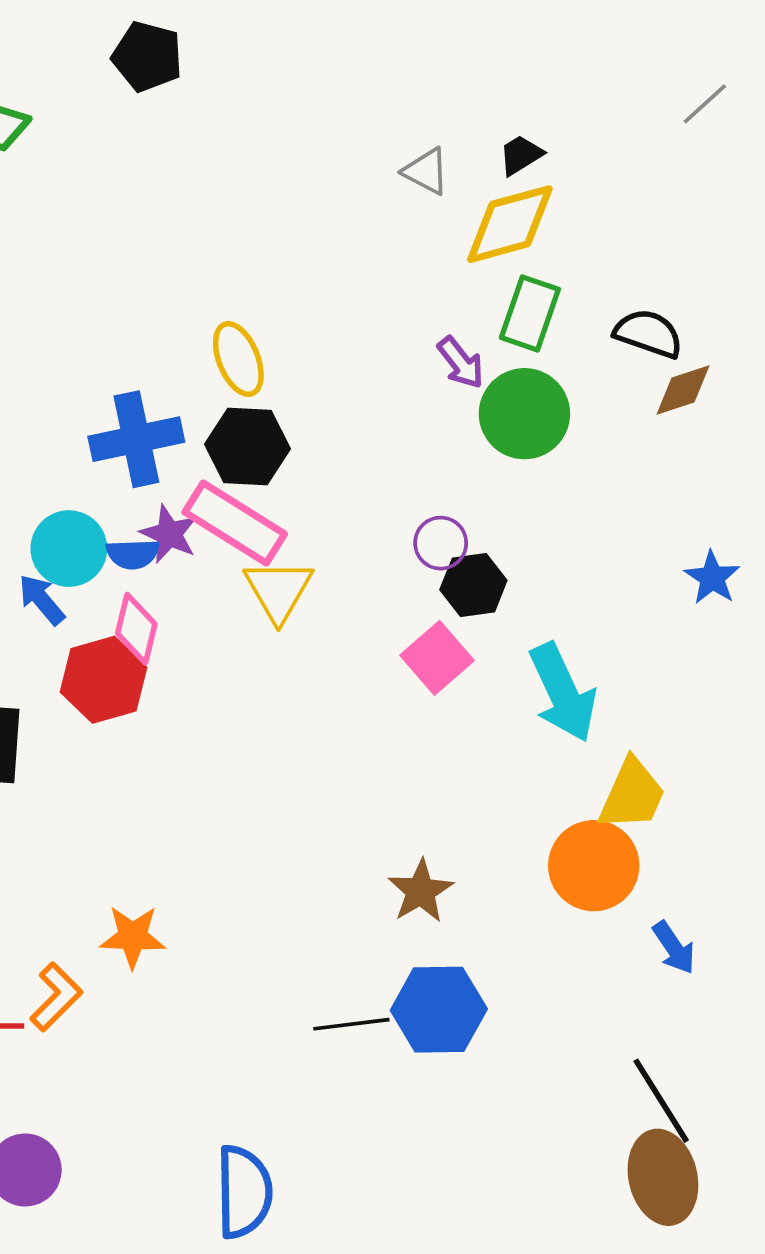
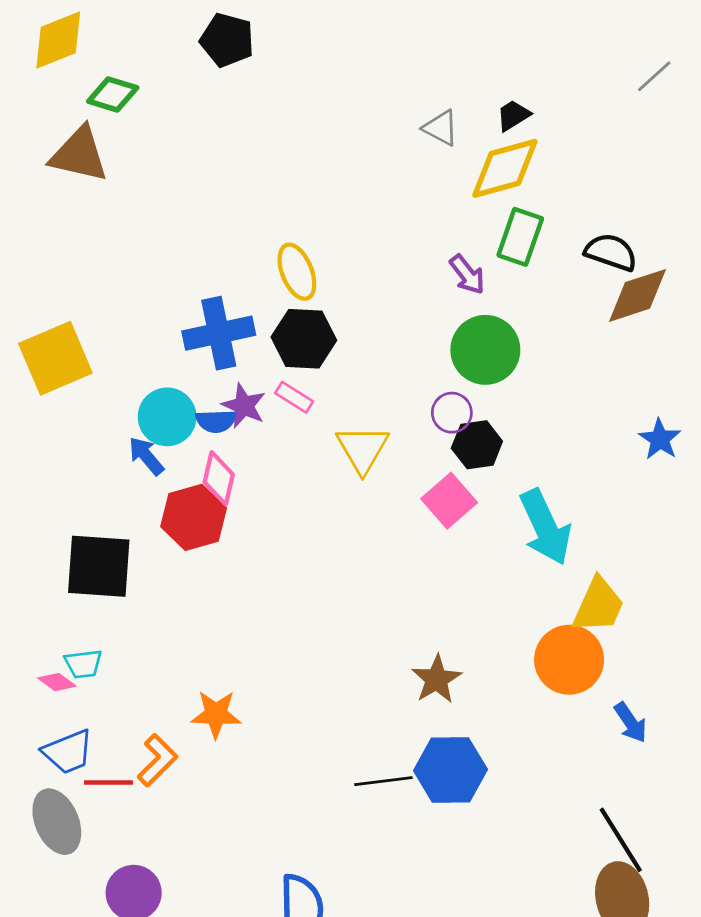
brown diamond: (683, 390) -> (637, 295), size x1.4
green circle: (524, 414) -> (485, 350), moved
pink rectangle: (235, 523) -> (294, 397), size x0.5
yellow triangle: (278, 590) -> (363, 449), moved

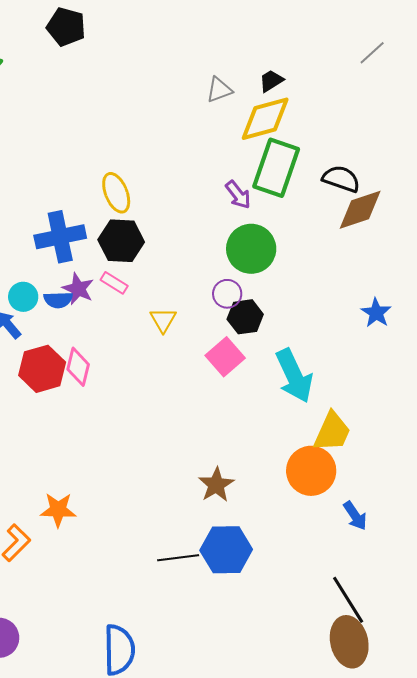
gray triangle: (441, 128) -> (219, 90), turned -48
green rectangle: (520, 237) -> (276, 168), size x1.4
cyan circle: (167, 417) -> (23, 297), size x0.7
yellow triangle: (363, 449) -> (163, 320), size x0.7
pink diamond: (219, 478) -> (78, 367), moved

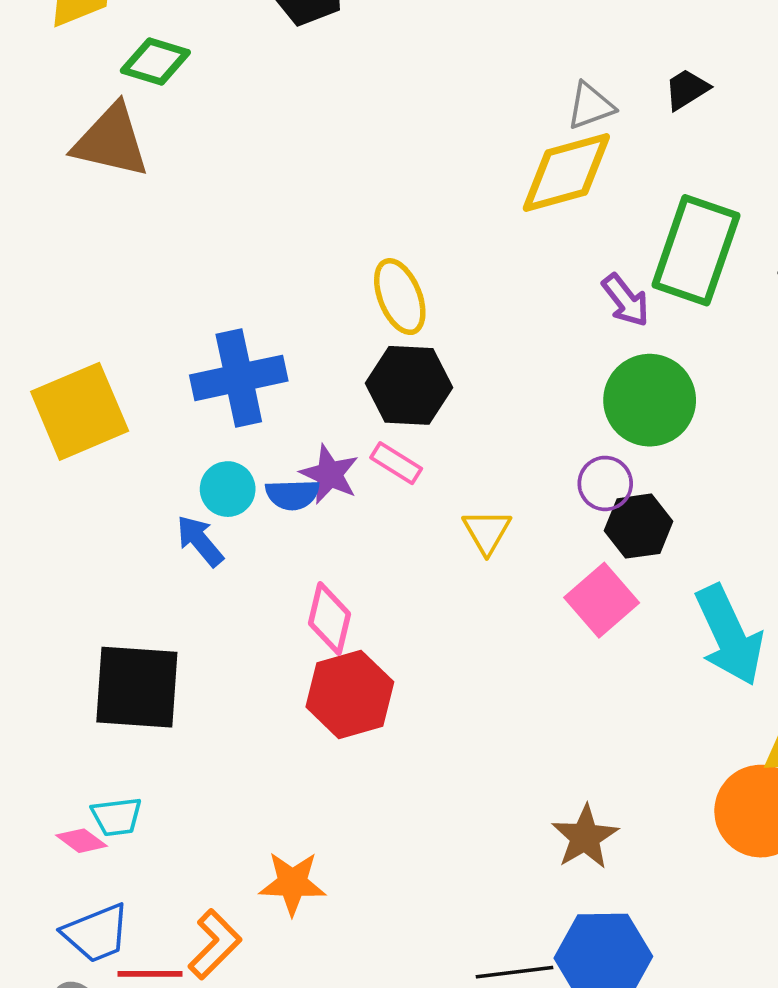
yellow diamond: (265, 119) -> (566, 173), moved
blue cross: (60, 237) -> (239, 378), moved
red hexagon: (42, 369) -> (350, 694), moved

